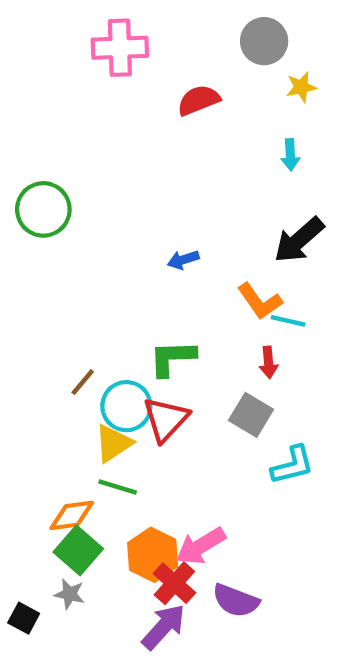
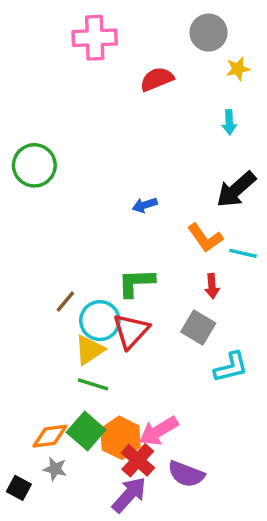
cyan line: (288, 321) -> (243, 253), moved
orange diamond: (72, 515) -> (50, 436), moved
green square: (78, 550) -> (86, 431), moved

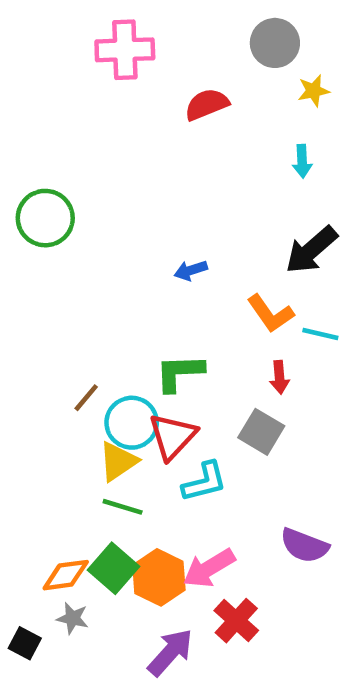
cyan L-shape: (231, 367) -> (204, 482), moved
red cross: (138, 460) -> (236, 621), moved
purple semicircle: (186, 474) -> (304, 545), moved

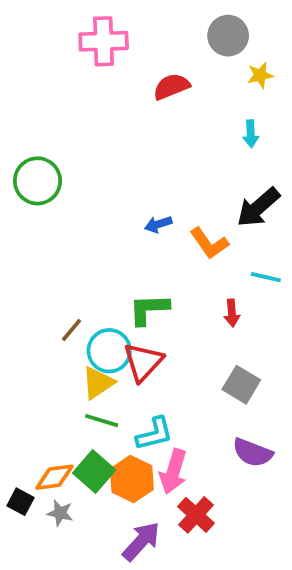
orange L-shape: (270, 314) -> (209, 243), moved
gray square: (261, 432) -> (241, 385), moved
cyan L-shape: (204, 482) -> (154, 434), moved
pink arrow: (209, 568) -> (173, 471), turned -42
black square: (25, 643) -> (21, 502), moved

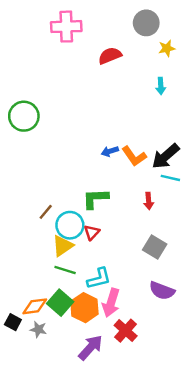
black arrow: (258, 207) -> (166, 156), moved
blue arrow: (158, 224) -> (110, 151), moved
red triangle: (143, 362) -> (92, 232), size x0.6

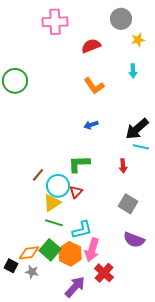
green circle: (24, 116) -> (15, 81), moved
orange L-shape: (134, 156) -> (94, 86), moved

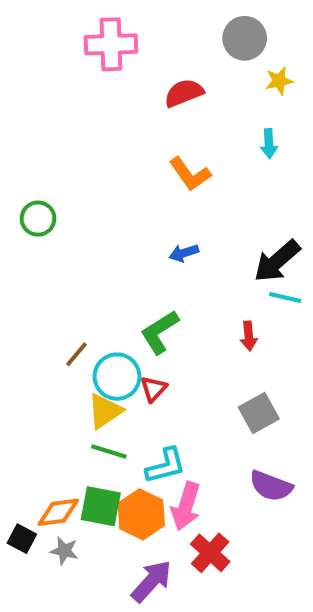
green circle: (15, 81) -> (38, 219), moved, size x0.7
green L-shape: (79, 164) -> (160, 332), turned -30
gray square: (128, 204) -> (259, 413), turned 30
green square: (50, 250) -> (101, 506), turned -30

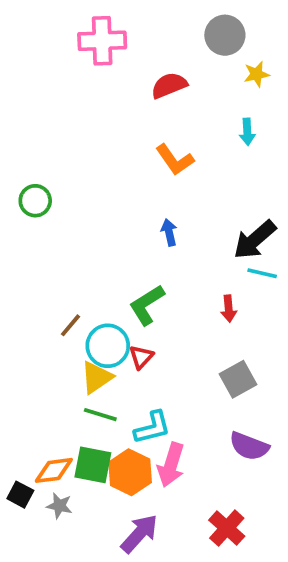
blue arrow: (184, 253) -> (169, 232), turned 95
red cross: (210, 553) -> (227, 528), moved

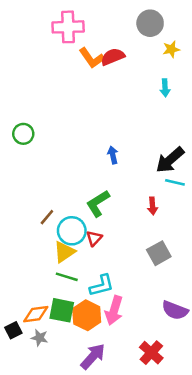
orange L-shape: (175, 160) -> (92, 58), moved
purple semicircle: (249, 446) -> (175, 310), moved
black square: (20, 495) -> (13, 330), turned 35

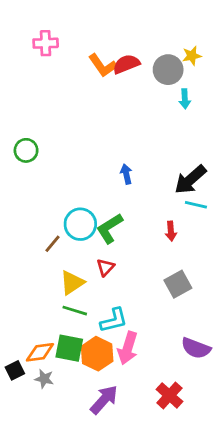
gray circle: (150, 23) -> (168, 70), moved
pink cross: (68, 27) -> (46, 43), moved, size x0.7
cyan circle: (72, 231) -> (80, 224), moved

